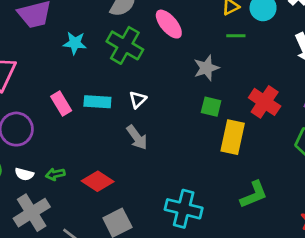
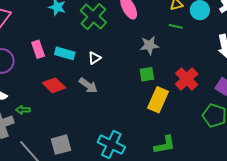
green square: (211, 107) -> (147, 74), turned -35
gray arrow: (137, 137) -> (88, 85), turned -30
green arrow: (55, 174) -> (23, 110), moved
red diamond: (98, 181) -> (54, 85), moved

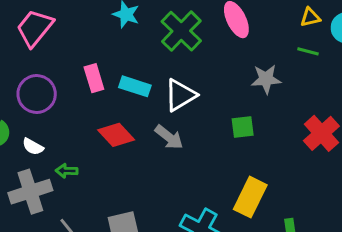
white triangle: (94, 58) -> (180, 95), size x1.6
green square: (147, 74) -> (243, 127), moved
yellow rectangle: (158, 100) -> (250, 197), moved

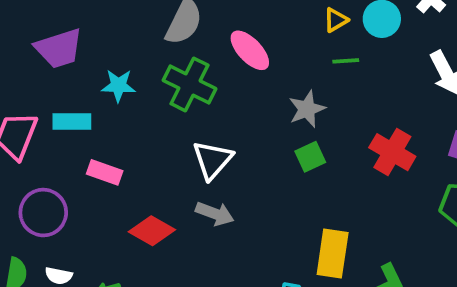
pink rectangle: (94, 78) -> (105, 172), turned -36
cyan rectangle: (135, 86) -> (72, 122), moved
green square: (243, 127) -> (310, 157), moved

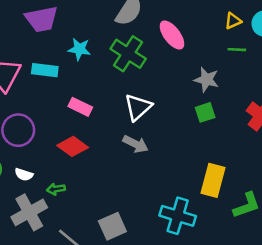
gray star: (307, 109) -> (206, 80), turned 30
pink rectangle: (105, 172) -> (80, 107), moved
red diamond: (152, 231) -> (73, 146), moved

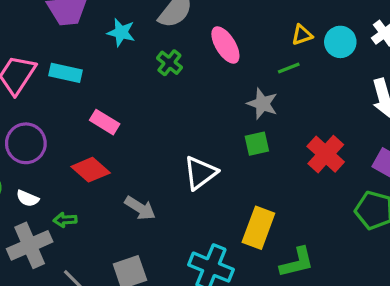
cyan star: (79, 49) -> (121, 32), moved
green line: (237, 50) -> (289, 68), moved, turned -30
green cross: (128, 54) -> (169, 63), size x0.6
white triangle: (138, 107) -> (200, 173), moved
gray arrow: (135, 144) -> (140, 208), moved

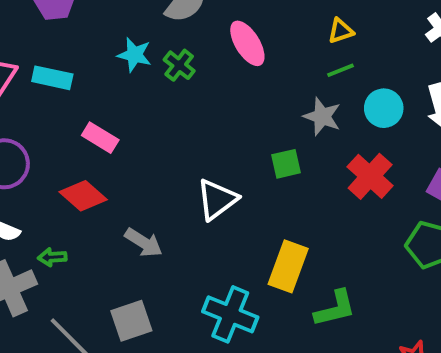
cyan star: (121, 32) -> (134, 55), moved
cyan circle: (340, 42) -> (384, 108), moved
green line: (289, 68) -> (341, 70), moved
gray star: (262, 104) -> (322, 117), moved

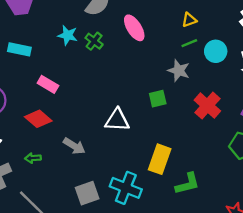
cyan circle: (384, 108) -> (216, 51), moved
white triangle: (217, 199) -> (117, 120), turned 40
green arrow: (52, 257) -> (33, 158), moved
gray square: (131, 321) -> (87, 193), moved

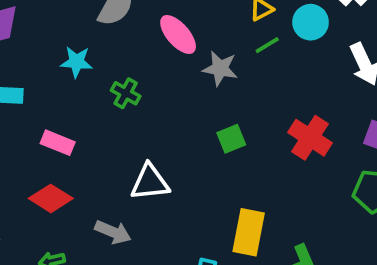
green cross: (94, 41) -> (126, 93), moved
cyan circle: (216, 51) -> (311, 22), moved
gray star: (179, 71) -> (220, 68), moved
white triangle: (117, 120) -> (150, 182), moved

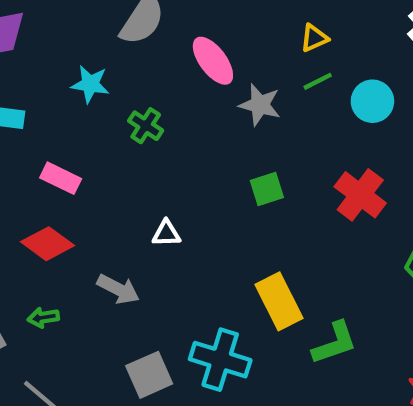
cyan circle: (311, 22) -> (372, 101), moved
white triangle: (150, 182) -> (166, 233), size x0.6
yellow rectangle: (249, 232) -> (279, 301), turned -42

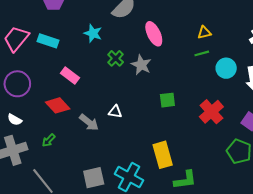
gray star: (260, 105) -> (141, 65), moved
gray arrow: (118, 289) -> (89, 122), moved
green arrow: (43, 317) -> (49, 140), turned -48

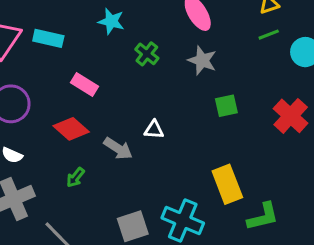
gray star: (141, 65) -> (202, 60), moved
green arrow: (49, 140) -> (75, 177), moved

